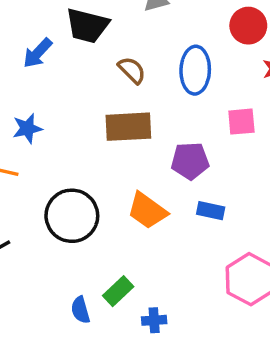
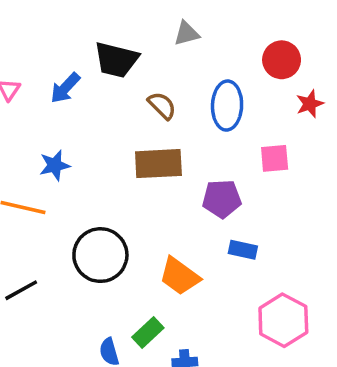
orange trapezoid: (147, 211) -> (180, 276), moved

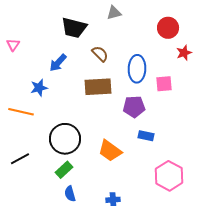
blue arrow: (65, 88) -> (58, 63), moved
blue ellipse: (227, 106) -> (137, 69), moved
green rectangle: (148, 332) -> (64, 170), moved

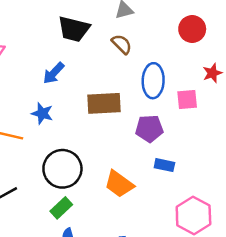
red star: (184, 53) -> (212, 73), moved
brown semicircle: (100, 54) -> (122, 44), moved
blue star: (39, 88) -> (42, 113), moved, turned 30

